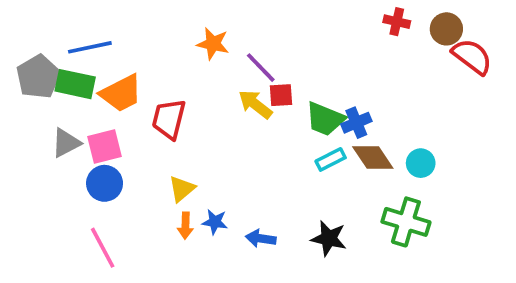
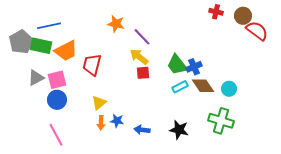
red square: (281, 95) -> (143, 73), moved
green trapezoid: (325, 119) -> (177, 65), turned 30

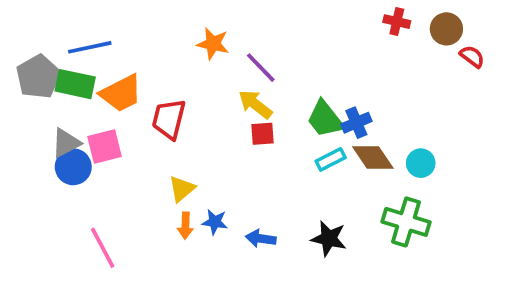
red semicircle: (257, 31) -> (472, 56), size x0.6
blue circle: (57, 100) -> (73, 167), moved

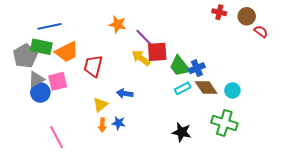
gray pentagon: (38, 77) -> (25, 56), moved
red square: (263, 134) -> (157, 52), moved, size x1.5
blue arrow: (261, 238) -> (125, 94), moved

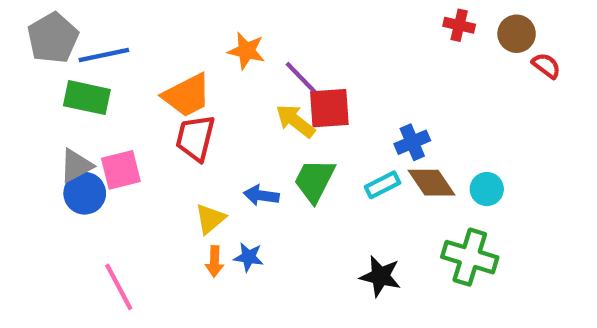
orange trapezoid: (67, 52) -> (187, 95), moved
gray pentagon: (25, 56) -> (53, 38), moved
green trapezoid: (180, 66) -> (314, 181), moved, turned 65

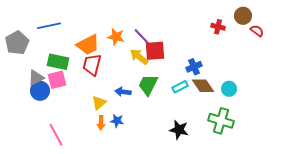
red cross: (459, 25) -> (218, 27), moved
gray pentagon: (53, 38) -> (17, 43), moved
orange star: (246, 51) -> (116, 37), moved
green rectangle: (87, 98) -> (58, 62), moved

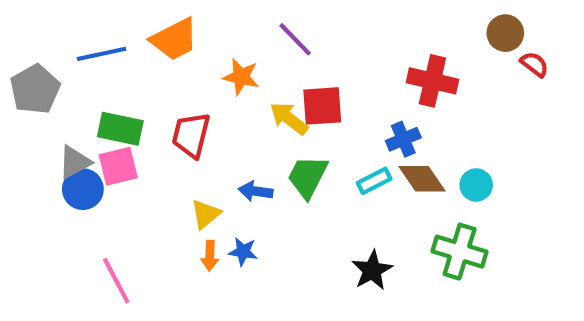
red cross: (218, 27) -> (432, 81), moved, size x1.6
purple line: (142, 37) -> (295, 39), moved
orange trapezoid: (88, 45) -> (174, 39), moved
black star: (179, 130) -> (372, 270), turned 30

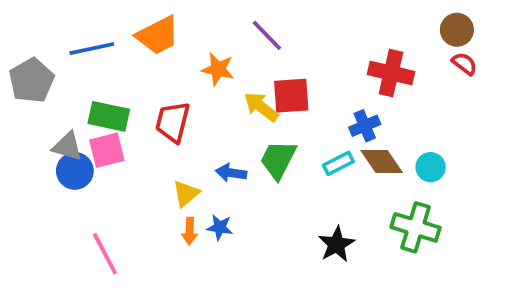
red semicircle: (534, 64) -> (464, 64), moved
gray triangle: (75, 162) -> (67, 146), turned 44

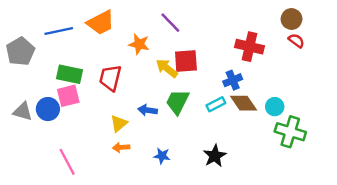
gray triangle: (67, 146) -> (23, 111), moved
blue star: (220, 227) -> (162, 156), moved
green cross: (416, 227) -> (290, 132), moved
orange arrow: (190, 231) -> (121, 147), turned 84

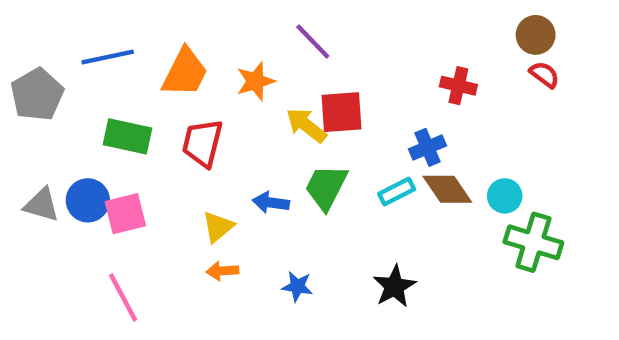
orange trapezoid: (101, 23) -> (185, 72), moved, turned -36
orange star: (139, 44) -> (255, 81), turned -30
red cross: (250, 47) -> (458, 86), size x0.7
pink square: (68, 96) -> (125, 214), moved

